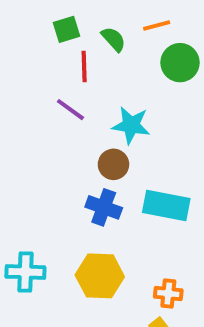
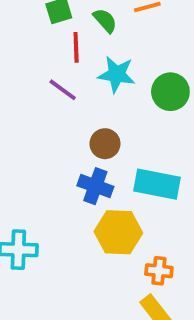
green circle: (180, 63) -> (170, 92), moved
cyan star: (131, 125) -> (117, 74), moved
yellow hexagon: (100, 276) -> (118, 232), moved

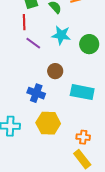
red line: (76, 47) -> (24, 22), moved
blue cross: (95, 186) -> (36, 93), moved
yellow hexagon: (118, 232) -> (48, 123), moved

